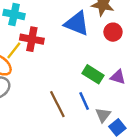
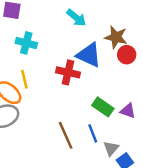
red circle: (113, 32) -> (127, 55), moved
red cross: (32, 39) -> (68, 72), moved
yellow line: (14, 50) -> (24, 79), turned -54

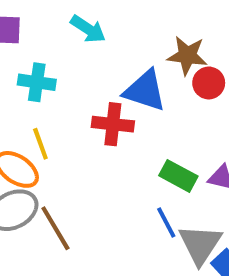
cyan arrow: (76, 18) -> (88, 29), moved
brown line: (66, 135) -> (55, 228), moved
gray triangle: (111, 148) -> (200, 244), size x1.6

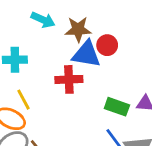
brown star: (187, 56) -> (78, 29), moved
red circle: (209, 83) -> (107, 45), moved

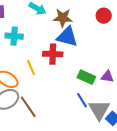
red circle: (107, 45) -> (104, 16), moved
yellow line: (24, 100) -> (31, 68), moved

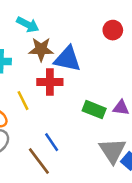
brown star: (63, 18) -> (41, 49), moved
blue line: (82, 100) -> (52, 142), moved
brown line: (28, 107) -> (39, 161), moved

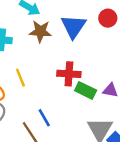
blue triangle: (67, 59) -> (74, 27), moved, turned 48
red cross: (50, 82) -> (69, 74), moved

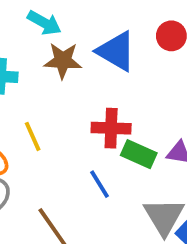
blue triangle: (74, 27) -> (116, 51), turned -32
blue line: (44, 118) -> (99, 184), moved

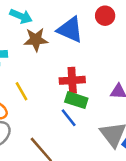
green rectangle: (139, 154) -> (76, 100), moved

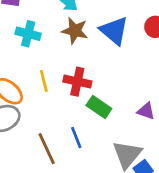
red cross: (72, 80) -> (77, 82), moved
blue line: (69, 118) -> (76, 138), moved

